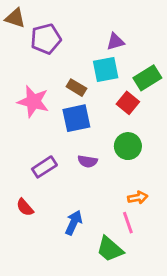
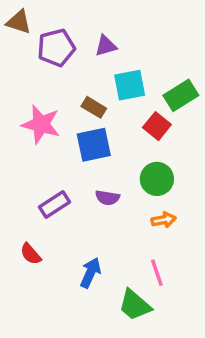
purple triangle: (115, 42) -> (106, 46), moved
orange arrow: (138, 198) -> (164, 220), moved

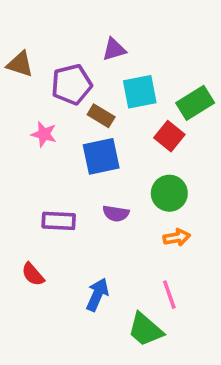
brown triangle: (19, 22) -> (20, 64), moved
purple pentagon: (56, 48) -> (72, 84), moved
pink star: (41, 124) -> (44, 134), size x0.6
purple rectangle: (55, 204) -> (59, 221), turned 36

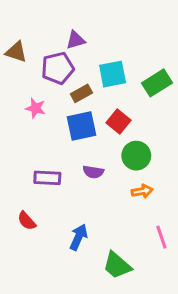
purple triangle: (114, 49) -> (76, 40), moved
brown rectangle: (101, 116) -> (81, 93), turned -60
red square: (169, 136) -> (118, 122), moved
pink line: (169, 295) -> (161, 237), moved

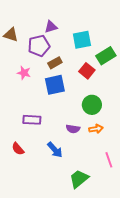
cyan square: (113, 74) -> (82, 40), moved
red square: (118, 122) -> (87, 71), moved
purple semicircle: (93, 172) -> (73, 129), moved
blue arrow: (78, 237) -> (55, 150), moved, turned 114
green trapezoid: (117, 265) -> (79, 179), turned 100

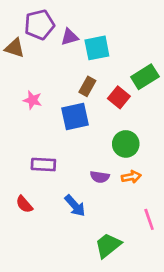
cyan square: (82, 40) -> (97, 48), moved
purple pentagon: (39, 46) -> (39, 25), moved
brown rectangle: (55, 63) -> (87, 86), moved, turned -32

